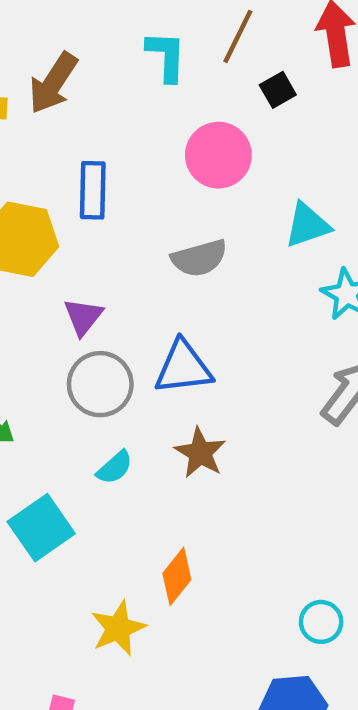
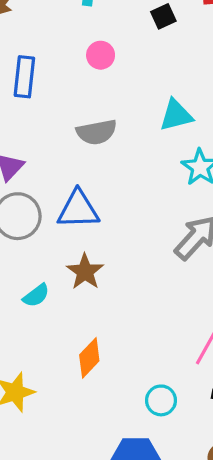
pink circle: (218, 155) -> (101, 55), moved, size x0.6
cyan semicircle: (115, 467) -> (36, 296), moved
orange diamond: (177, 576) -> (89, 358), moved

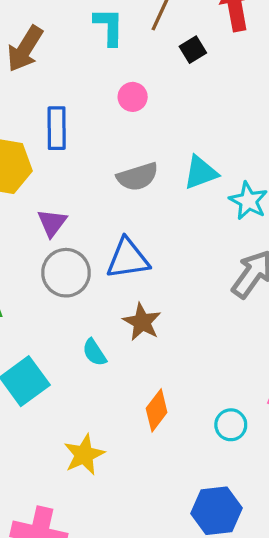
cyan triangle: (176, 115) -> (201, 173), moved
cyan semicircle: (36, 296) -> (94, 352), turned 100
cyan circle: (161, 400) -> (231, 425), moved

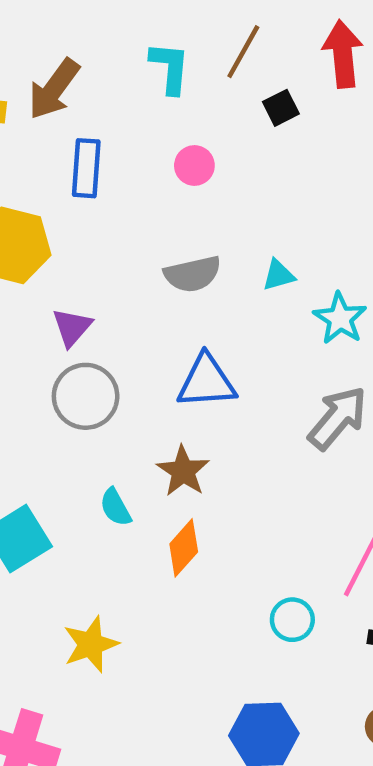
blue rectangle: (57, 128) -> (86, 168), moved
cyan triangle: (201, 173) -> (278, 275), size x0.7
blue triangle: (128, 259) -> (206, 381), moved
orange diamond: (157, 410) -> (184, 548), moved

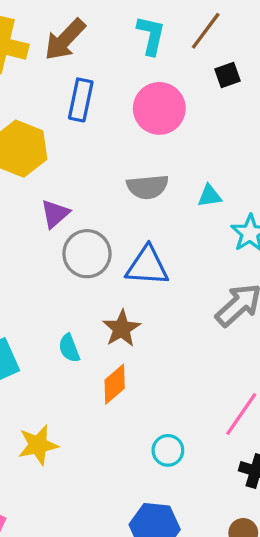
pink circle: (194, 166) -> (159, 108), size x1.8
gray circle: (86, 396) -> (87, 254), moved
cyan circle: (292, 620) -> (168, 450), moved

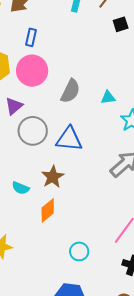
blue rectangle: (81, 100) -> (31, 37), size x0.7
pink circle: (159, 108) -> (32, 71), moved
gray semicircle: (147, 187) -> (70, 91), turned -60
cyan semicircle: (69, 348) -> (21, 188), turned -48

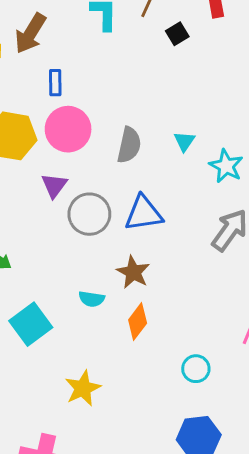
cyan triangle: (108, 97) -> (184, 141), turned -35

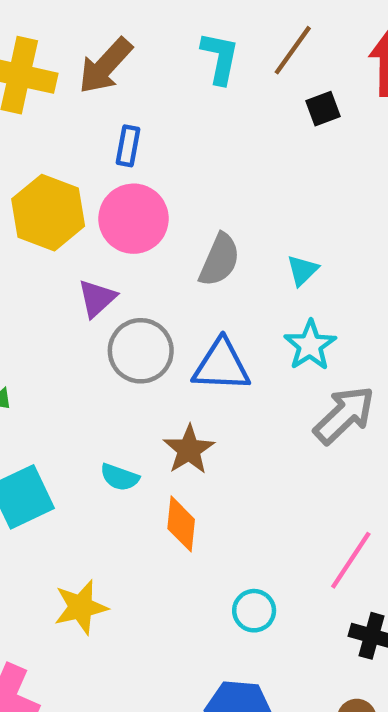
cyan star: (226, 166) -> (310, 345), moved
orange diamond: (138, 321) -> (181, 524), turned -42

